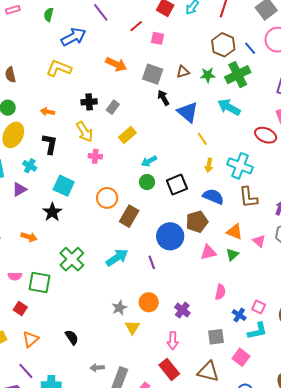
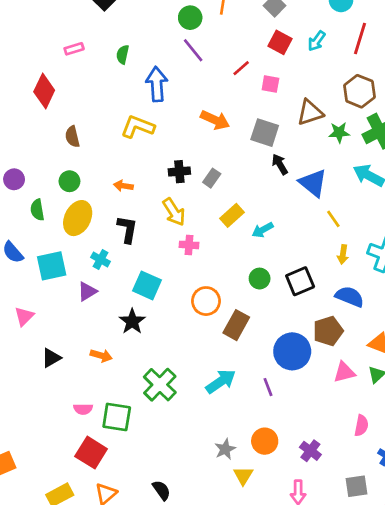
blue arrow: (73, 37) -> (157, 84), turned -65
brown triangle: (183, 72) -> (310, 112), moved, size x1.5
cyan arrow: (149, 161) -> (263, 230), moved
red square: (20, 309) -> (91, 453), size x1.6

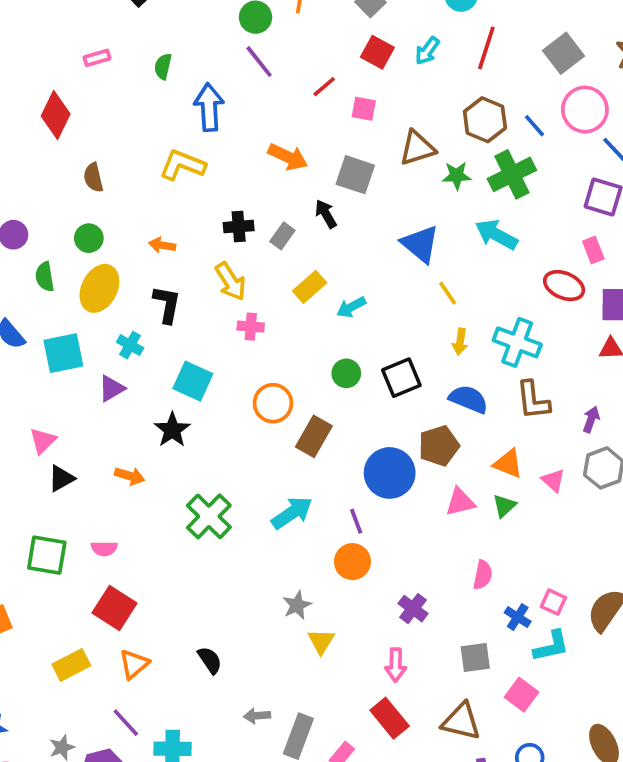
black arrow: (280, 164) -> (326, 214), moved
pink triangle: (24, 316) -> (43, 441), moved
green square: (117, 417) -> (47, 555), moved
orange circle: (265, 441) -> (352, 562), moved

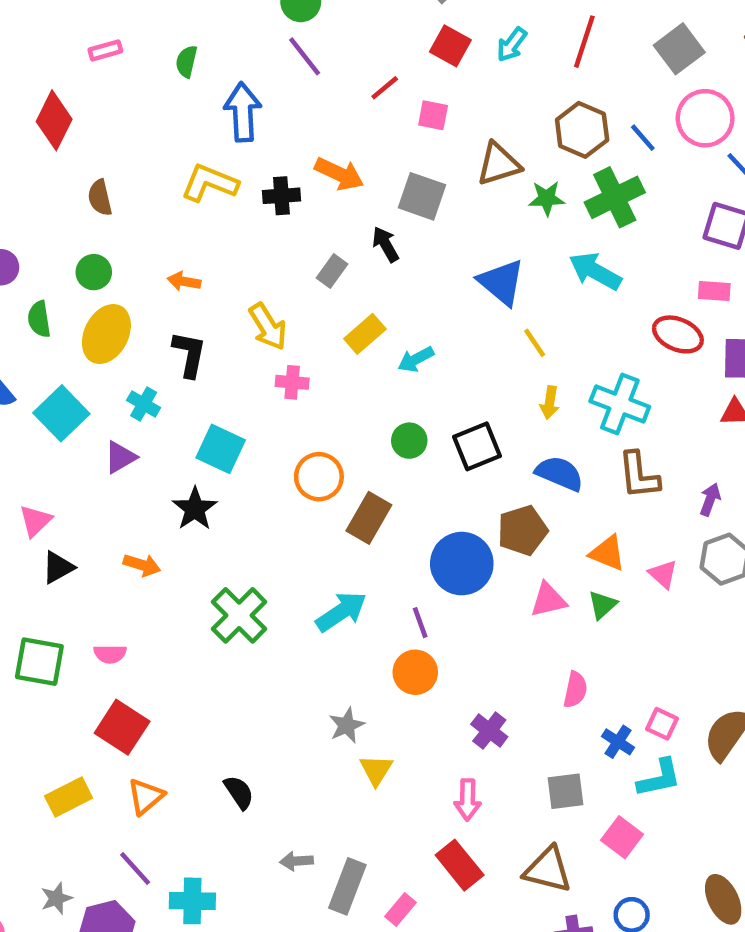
black cross: (239, 227) -> (281, 196), moved
pink rectangle: (593, 250) -> (714, 291), turned -65
cyan square: (63, 353) -> (61, 413), turned -33

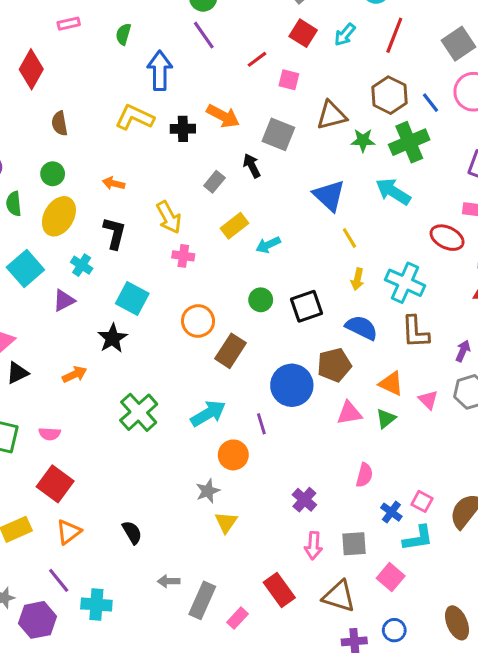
orange arrow: (142, 565) -> (75, 374), turned -45
orange circle: (415, 672) -> (233, 455), moved
pink arrow: (468, 800) -> (313, 546), moved

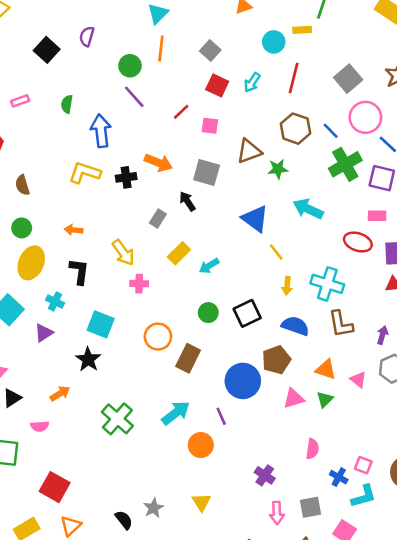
green cross: (409, 142) -> (345, 164), moved
pink semicircle: (50, 434) -> (40, 426), moved
gray star: (208, 491) -> (154, 508), moved

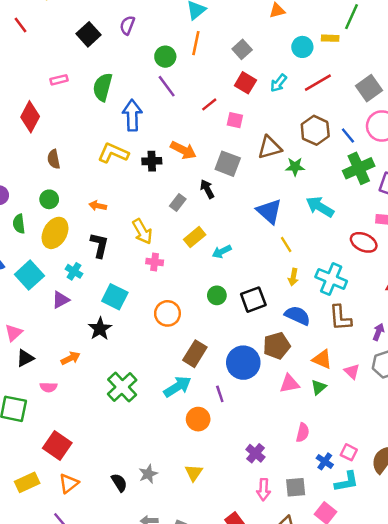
red line: (294, 78) -> (318, 83), turned 40
green semicircle: (67, 104) -> (103, 87), size x1.6
brown rectangle: (188, 358) -> (195, 354), moved

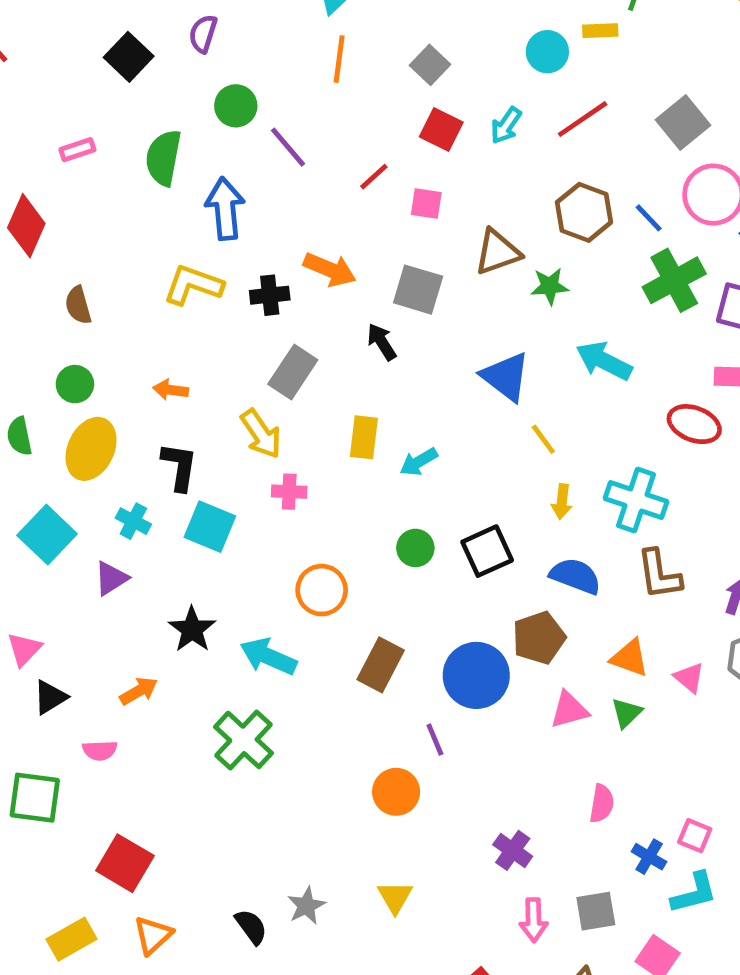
green circle: (165, 57) -> (236, 106), moved
gray rectangle: (178, 203) -> (293, 372), moved, size x1.5
yellow rectangle: (195, 237) -> (364, 437), turned -40
cyan square: (115, 297) -> (210, 527), moved
cyan arrow: (177, 387) -> (268, 656), moved, turned -120

